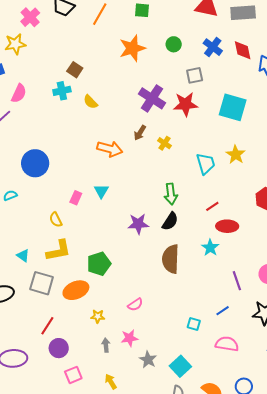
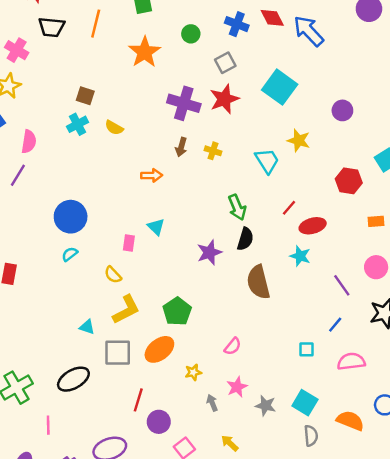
cyan square: (233, 107) -> (280, 87), turned 36
orange arrow: (110, 149) -> (152, 175), size x0.7
cyan semicircle: (10, 195) -> (70, 254), moved

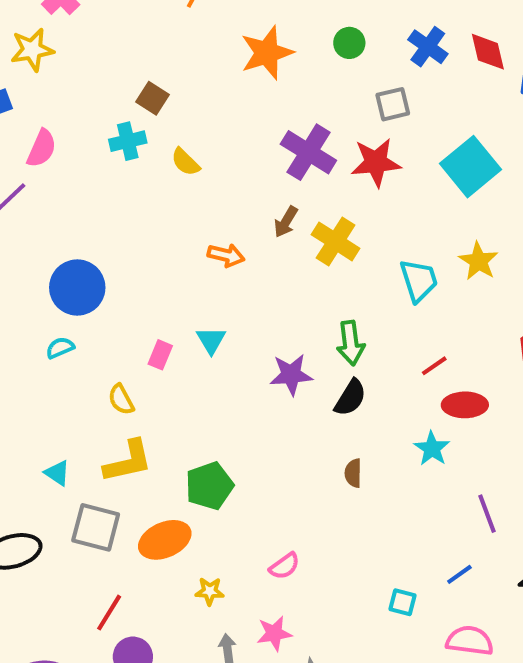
yellow cross: (213, 151) -> (336, 241), size x1.6
purple star: (209, 252) -> (291, 375), moved
brown semicircle: (258, 282) -> (353, 473), size x0.5

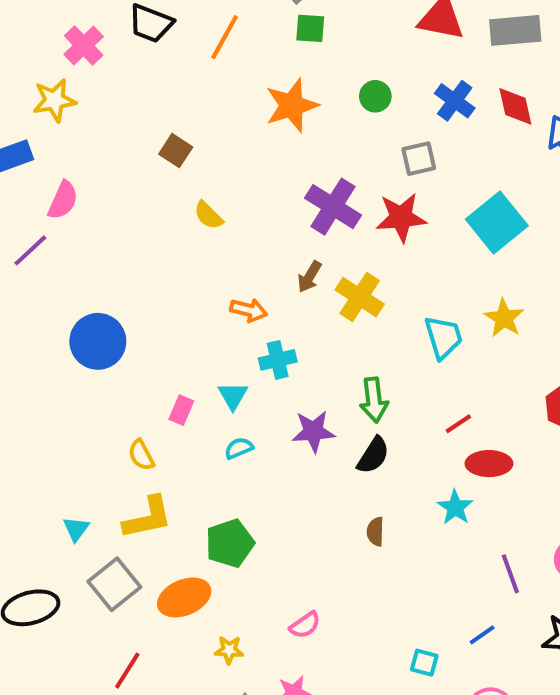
cyan cross: (128, 141) -> (278, 360), moved
cyan semicircle: (60, 348) -> (239, 448), moved
cyan triangle: (57, 473) -> (76, 529), turned 32
gray square: (96, 527) -> (114, 584), turned 36

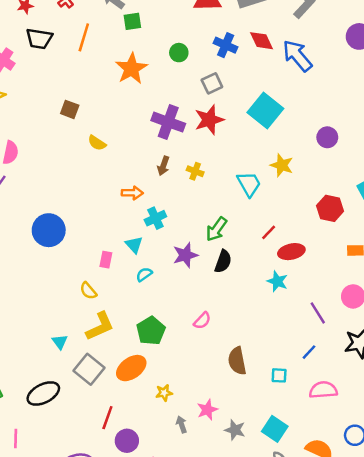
yellow cross: (360, 297) -> (195, 171), size x0.6
green arrow: (374, 400) -> (216, 229), turned 55
brown semicircle: (375, 532) -> (237, 361), moved, size x1.6
pink semicircle: (305, 625) -> (202, 321), moved

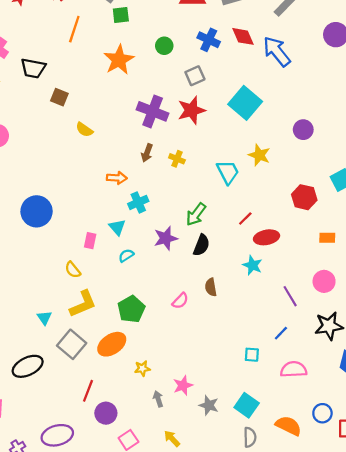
black trapezoid: (39, 39) -> (33, 68), moved
brown semicircle: (237, 361) -> (211, 287), moved, size x0.7

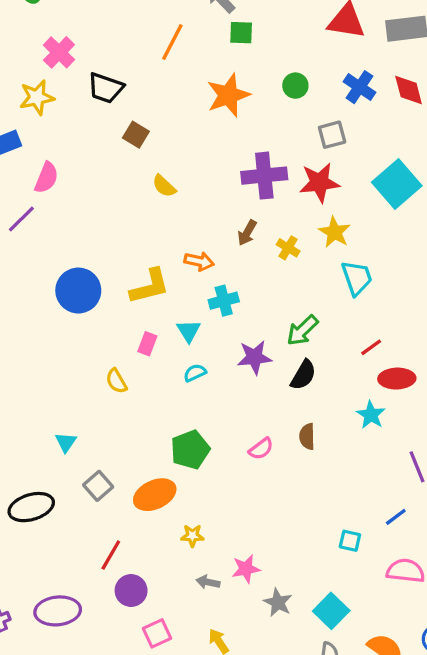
purple cross: (153, 111) -> (264, 176), turned -36
yellow star: (259, 155) -> (335, 232), moved
yellow L-shape: (83, 304) -> (150, 286), moved
gray square: (72, 344) -> (98, 486), size x0.7
gray arrow: (158, 399) -> (208, 582), turned -70

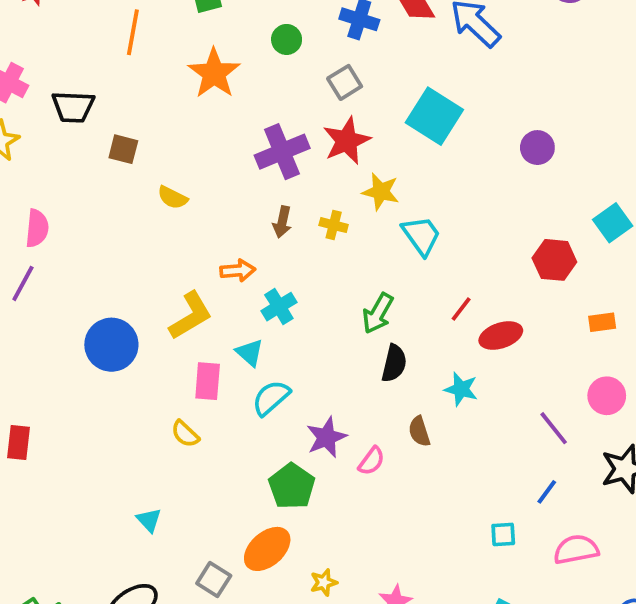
pink rectangle: (147, 344) -> (208, 381), size x1.4
purple star: (254, 357) -> (326, 437), moved
cyan semicircle: (195, 373) -> (271, 398), size x1.5
cyan star: (371, 415) -> (461, 389), moved
gray square: (98, 486) -> (214, 580), moved

